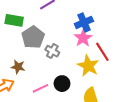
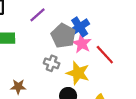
gray pentagon: (33, 37) -> (63, 36), moved
yellow star: (88, 66) -> (78, 73), moved

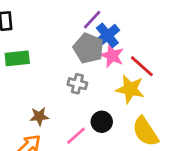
purple line: (37, 15) -> (92, 20), moved
yellow star: (78, 73) -> (130, 89), moved

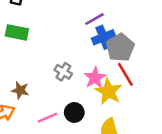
gray pentagon: (88, 48) -> (120, 48), moved
pink star: (112, 56) -> (95, 78), moved

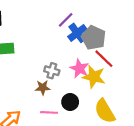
brown star: (20, 90) -> (43, 87), moved
pink line: (47, 118) -> (49, 112), turned 42

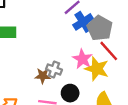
gray cross: (52, 71) -> (54, 69), moved

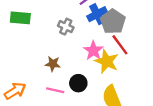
gray cross: (54, 69) -> (66, 27), moved

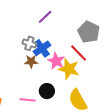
blue cross: (97, 14) -> (42, 48), moved
gray pentagon: (113, 22) -> (89, 32), moved
brown star: (53, 64) -> (31, 61), moved

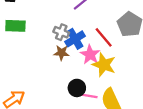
red line: (79, 53) -> (104, 37), moved
pink line: (28, 100) -> (88, 96), moved

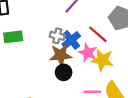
brown star: (62, 53) -> (61, 55), size x1.5
black circle: (77, 88) -> (64, 72), moved

